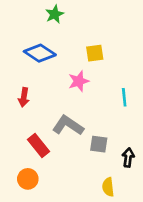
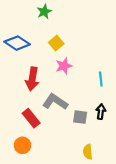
blue diamond: (40, 53) -> (17, 43), moved
yellow square: (95, 53) -> (56, 43), moved, turned -32
red arrow: (24, 97) -> (32, 79), moved, size x1.5
black arrow: (128, 157) -> (101, 112), moved

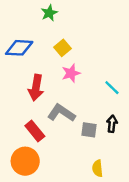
blue diamond: (17, 43) -> (19, 48), turned -30
cyan line: (101, 79) -> (112, 88), turned -40
orange circle: (22, 145) -> (25, 161), size x1.5

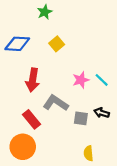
pink star: (71, 73) -> (81, 80), moved
black arrow: (112, 124) -> (102, 113), turned -80

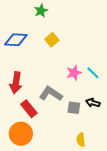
red arrow: (33, 80) -> (16, 83), moved

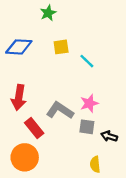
yellow square: (52, 40) -> (61, 47), turned 32
pink star: (74, 73) -> (89, 103), moved
cyan line: (93, 73) -> (87, 61), moved
black arrow: (93, 103) -> (109, 136), moved

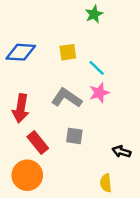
green star: (48, 13) -> (94, 14), moved
pink star: (89, 103) -> (99, 93), moved
gray L-shape: (60, 110) -> (67, 98), moved
gray square: (87, 127) -> (74, 136), moved

